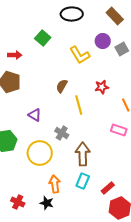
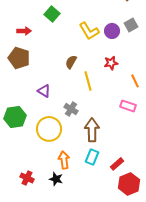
purple circle: (103, 41) -> (112, 31), moved

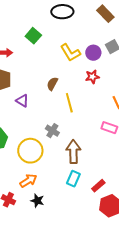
red star: (111, 63) -> (92, 77), moved
purple triangle: (44, 91) -> (22, 101), moved
orange arrow: (64, 160) -> (28, 181), moved, turned 66

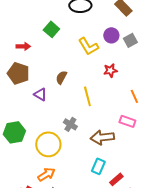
purple circle: (93, 53) -> (111, 35), moved
brown semicircle: (52, 84) -> (61, 77), moved
brown arrow: (73, 152) -> (102, 137), moved, turned -95
cyan rectangle: (73, 179) -> (98, 166), moved

